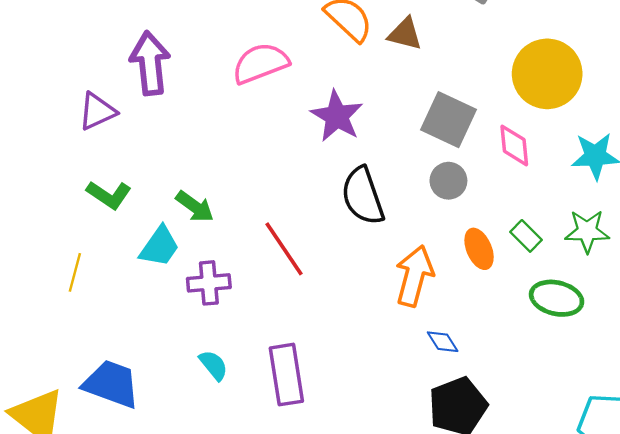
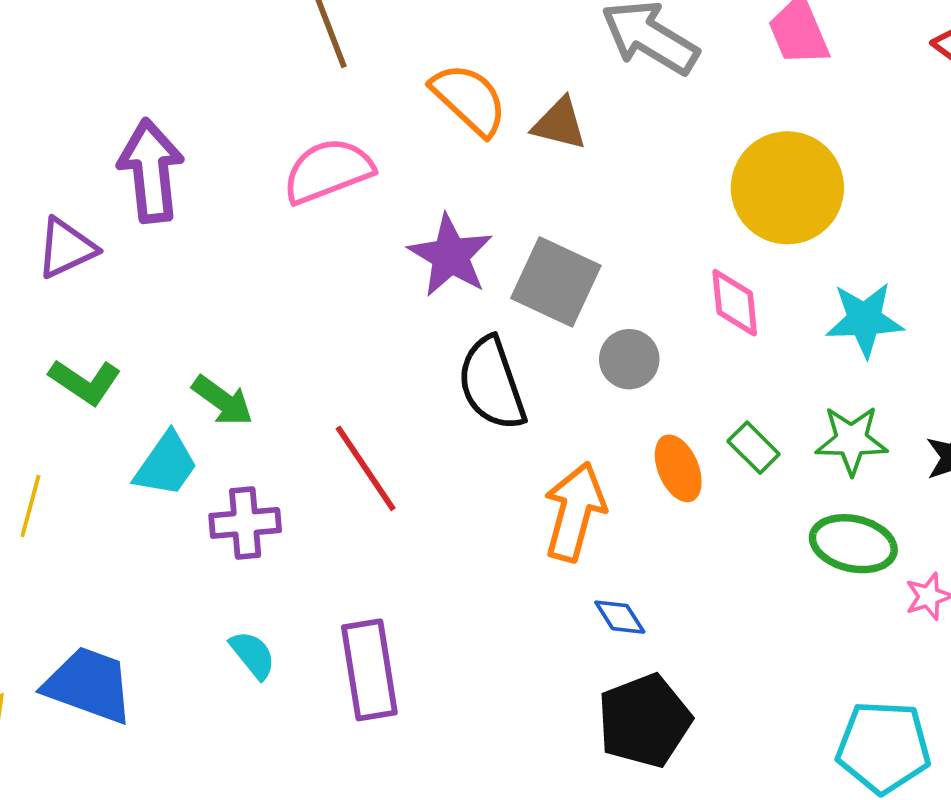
gray square: (448, 120) -> (556, 282), moved
green ellipse: (557, 298) -> (853, 544), moved

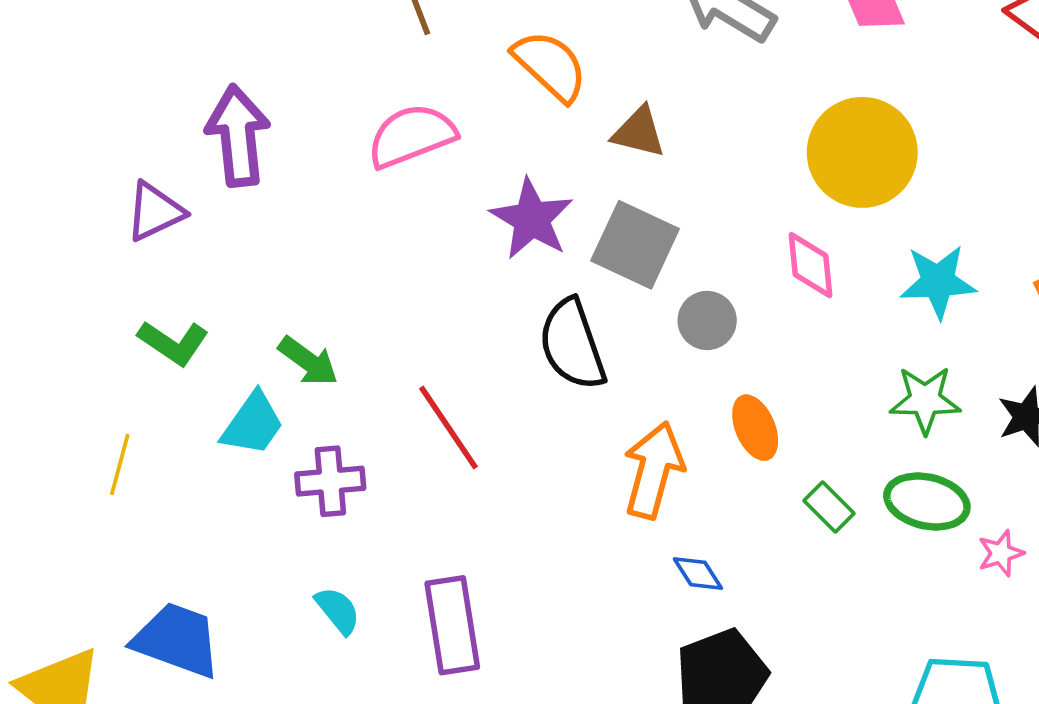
brown triangle: (560, 124) -> (639, 132), moved
green rectangle: (754, 448) -> (829, 507), moved

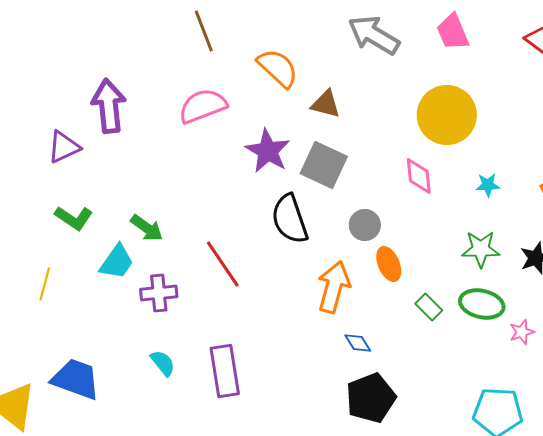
cyan star: (938, 282) -> (488, 185), size x0.6
gray circle: (707, 320) -> (365, 225), moved

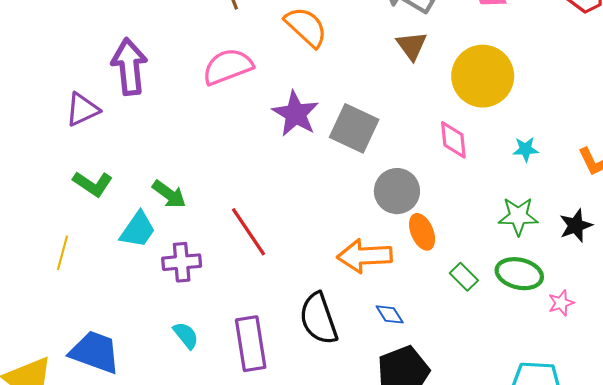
brown triangle: (326, 104) -> (412, 46), moved, turned 40
black semicircle: (290, 219) -> (319, 319), moved
gray circle: (365, 225) -> (397, 191), size x1.4
orange arrow: (334, 287) -> (365, 256), turned -108

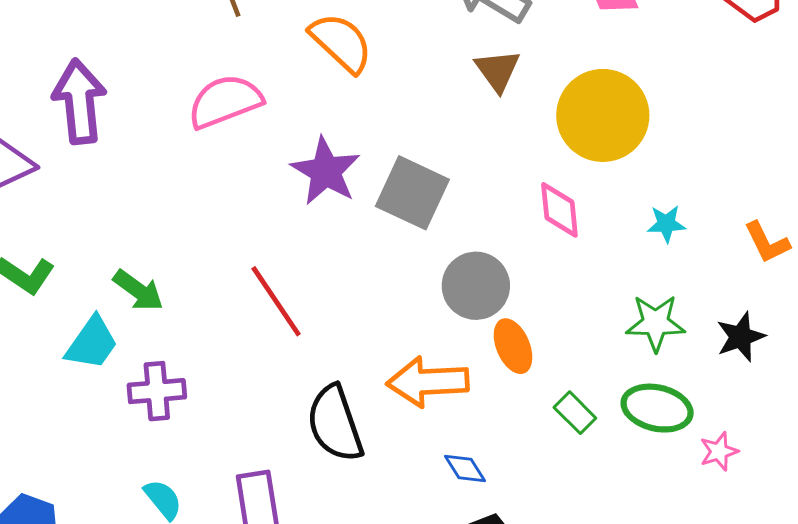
red line: (249, 232) -> (276, 301), moved
black semicircle: (319, 319) -> (335, 424), moved

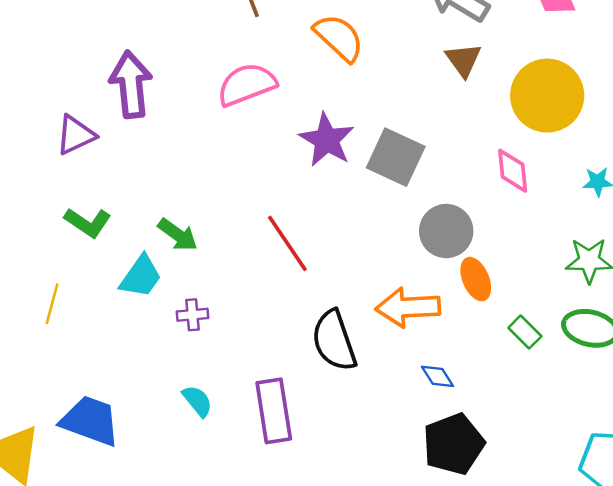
purple cross: (157, 391) -> (192, 315), size x0.7

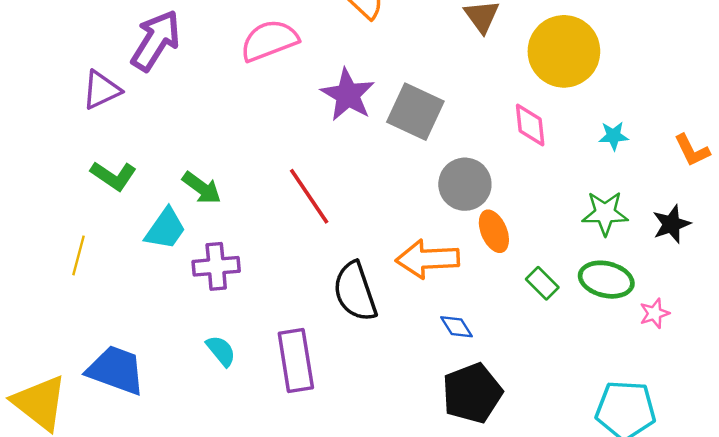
purple arrow: (131, 84) -> (156, 40), turned 38
purple cross: (192, 315) -> (216, 266), size x1.5

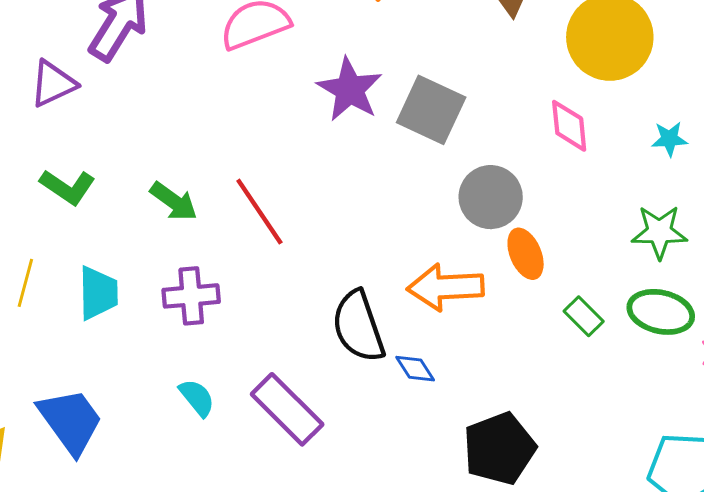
red line: (309, 196) -> (259, 212), moved
cyan trapezoid: (165, 229) -> (98, 293), moved, turned -36
blue diamond: (456, 327) -> (415, 369), moved
purple rectangle: (296, 360) -> (287, 409), turned -36
blue trapezoid: (116, 370) -> (70, 421), turned 34

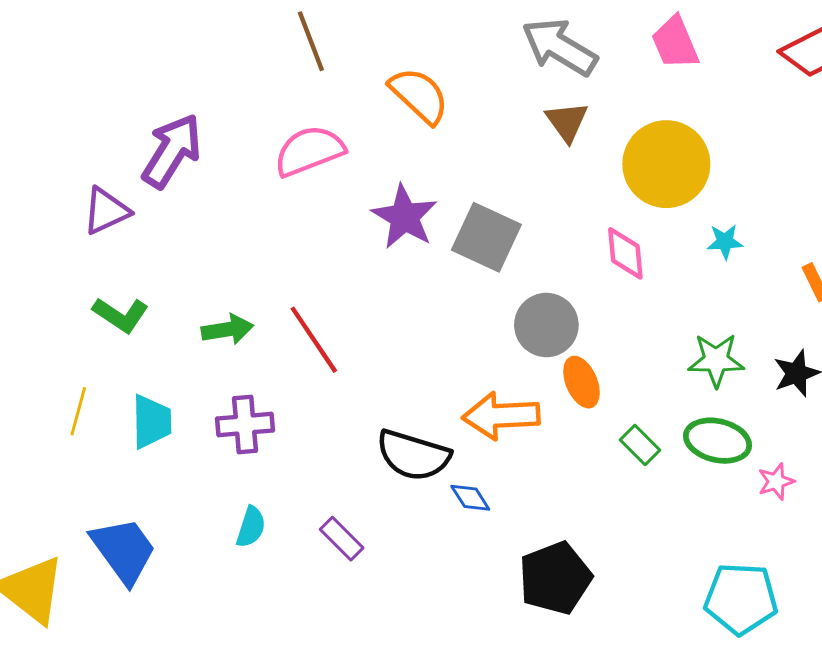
cyan star: (669, 139) -> (725, 242), moved
green arrow: (174, 201) -> (227, 329), turned -45
black semicircle: (358, 326) -> (413, 455), turned -54
cyan semicircle: (197, 398) -> (251, 527), turned 57
purple rectangle: (287, 409) -> (342, 539), size x0.6

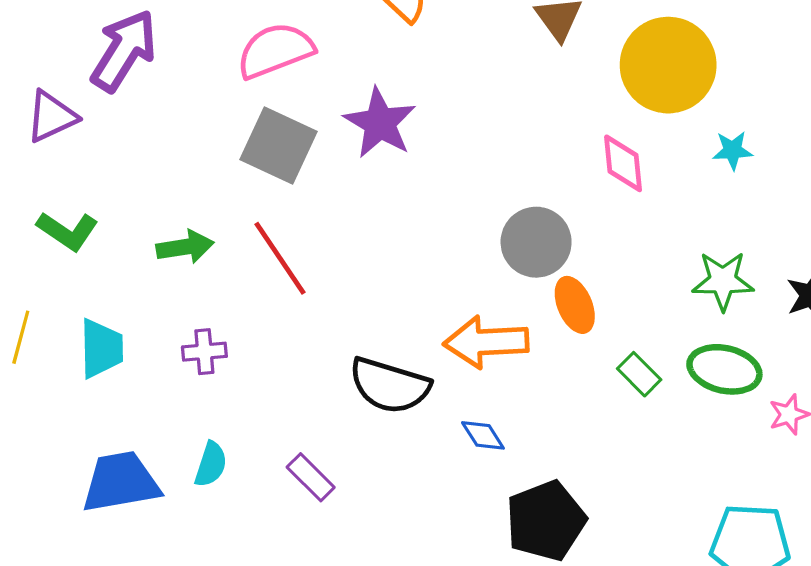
gray square: (486, 237) -> (278, 146), moved
purple cross: (245, 425) -> (204, 352), size x0.7
blue diamond: (470, 498) -> (483, 435), moved
blue trapezoid: (124, 550) -> (121, 482), moved, turned -64

